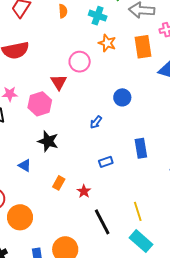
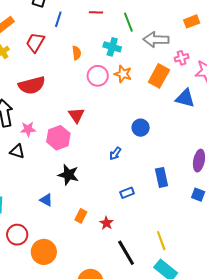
orange semicircle: (63, 11) -> (77, 53), moved
orange rectangle: (143, 47) -> (159, 76), turned 40
pink circle: (80, 62) -> (98, 76), moved

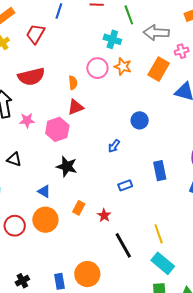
orange semicircle: (77, 53) -> (73, 83), moved
red triangle: (76, 115) -> (76, 107), turned 42
black triangle: (17, 151) -> (14, 159), moved
orange circle: (44, 252) -> (45, 220), moved

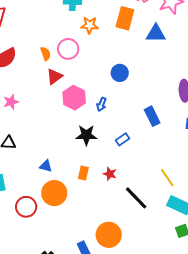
pink circle: (97, 68) -> (68, 49), moved
pink hexagon: (57, 129) -> (74, 98), moved
black star: (67, 167) -> (86, 135), moved

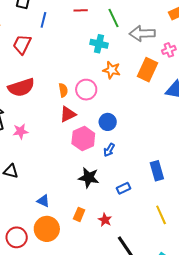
blue circle: (120, 73) -> (108, 122), moved
yellow line: (167, 178) -> (161, 215), moved

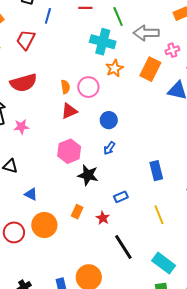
cyan cross: (99, 44) -> (103, 42), size x1.4
orange star: (112, 70) -> (114, 68), turned 30
pink hexagon: (83, 139) -> (69, 151), moved
blue rectangle: (124, 188) -> (121, 197), moved
blue triangle: (43, 201) -> (31, 194), moved

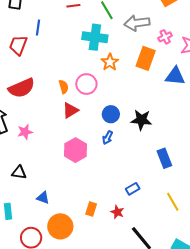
blue line: (48, 16) -> (38, 28), moved
blue arrow: (109, 148) -> (108, 138), moved
black star: (88, 175) -> (141, 120), moved

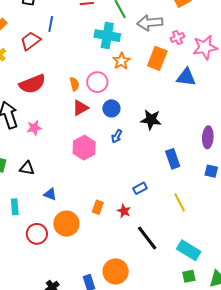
red trapezoid: (18, 45) -> (30, 41), turned 30
blue circle: (111, 114) -> (111, 108), moved

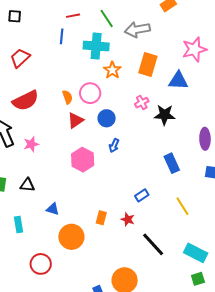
blue line: (51, 24) -> (62, 36), moved
pink cross: (177, 38) -> (142, 103), moved
black star: (151, 120) -> (165, 115), moved
red circle: (37, 234) -> (41, 264), moved

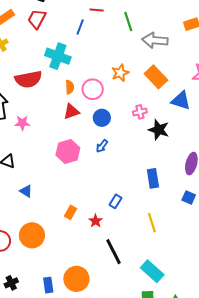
cyan cross: (96, 46) -> (58, 56), moved
red trapezoid: (20, 58) -> (37, 19), moved, turned -35
orange rectangle: (148, 64) -> (156, 77), turned -75
blue rectangle: (142, 195) -> (115, 201), turned -40
orange circle: (71, 237) -> (32, 235), moved

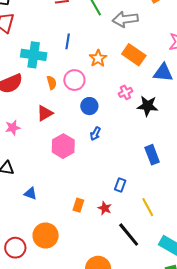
blue line: (80, 27) -> (68, 41), moved
red triangle: (71, 112) -> (45, 113), moved
yellow line: (152, 223) -> (148, 207), moved

